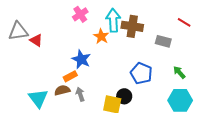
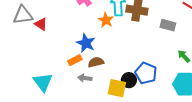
blue pentagon: (141, 73) -> (146, 73), moved
brown semicircle: (62, 90) -> (96, 62), moved
gray arrow: (80, 94) -> (85, 78), turned -64

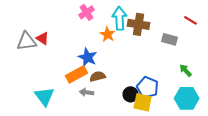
gray triangle: (23, 15) -> (27, 41), moved
orange rectangle: (75, 60) -> (77, 74), size x1.5
yellow square: (117, 88) -> (143, 102), moved

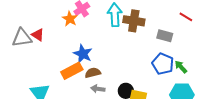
orange star: (108, 34) -> (70, 19), moved
blue pentagon: (148, 87) -> (163, 64), moved
gray arrow: (87, 92) -> (98, 89), moved

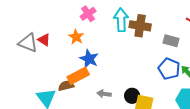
orange star: (70, 19) -> (76, 37), moved
gray triangle: (22, 38) -> (28, 43), turned 30
brown semicircle: (93, 73) -> (66, 86), moved

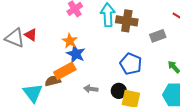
orange star: (76, 37) -> (70, 41), moved
gray rectangle: (171, 41) -> (158, 36), turned -35
blue pentagon: (169, 69) -> (131, 64), moved

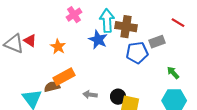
orange star: (70, 41) -> (58, 47), moved
blue star: (76, 54) -> (98, 40), moved
blue pentagon: (131, 64) -> (137, 53), moved, turned -30

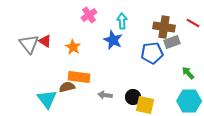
cyan arrow: (107, 21) -> (122, 21), size x0.7
brown cross: (126, 27) -> (164, 27), moved
gray triangle: (14, 44) -> (29, 44), turned 30
orange rectangle: (64, 77) -> (79, 77), turned 35

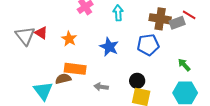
blue star: (113, 40) -> (109, 47), moved
gray rectangle: (172, 42) -> (177, 23), moved
black circle: (133, 97) -> (137, 81), moved

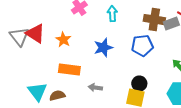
red triangle: (41, 33) -> (35, 34), size x1.5
blue star: (109, 47) -> (103, 48), turned 30
brown semicircle: (63, 79) -> (57, 96), moved
black circle: (137, 81) -> (139, 84), moved

